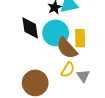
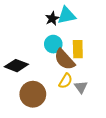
black diamond: (30, 28) -> (16, 66), moved, turned -60
cyan circle: (56, 33) -> (53, 44), size x0.7

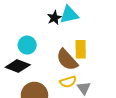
cyan circle: (53, 44) -> (27, 45), moved
yellow semicircle: (66, 81) -> (68, 82), turned 42

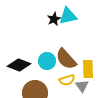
cyan circle: (27, 45) -> (47, 61), moved
yellow rectangle: (81, 49) -> (88, 69), moved

